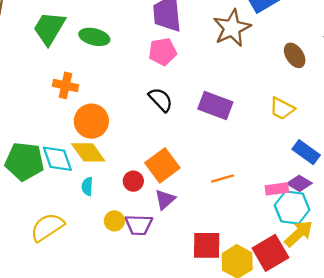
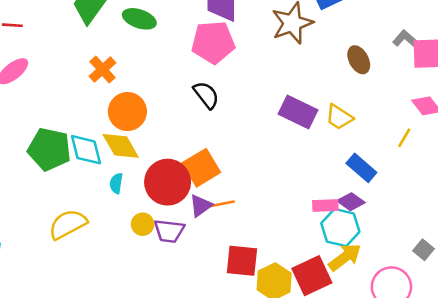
pink pentagon: (162, 52) -> (213, 42), size x1.4
orange cross: (66, 85) -> (102, 70), turned 30
purple rectangle: (215, 105) -> (298, 112), moved
orange line: (222, 179) -> (222, 204), moved
red circle: (133, 181) -> (168, 182), size x2.0

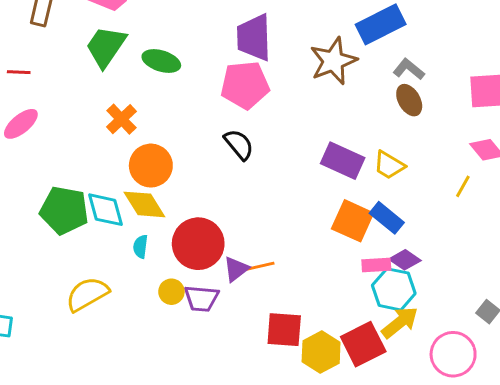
gray L-shape: (407, 40) -> (409, 69), moved
orange square: (201, 168) -> (353, 221), moved, turned -33
blue rectangle: (361, 168) -> (387, 218), moved

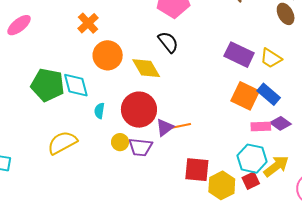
yellow diamond: (144, 204) -> (146, 68), moved
cyan hexagon: (394, 289) -> (252, 159), moved
red square: (363, 344) -> (251, 181), size x0.6

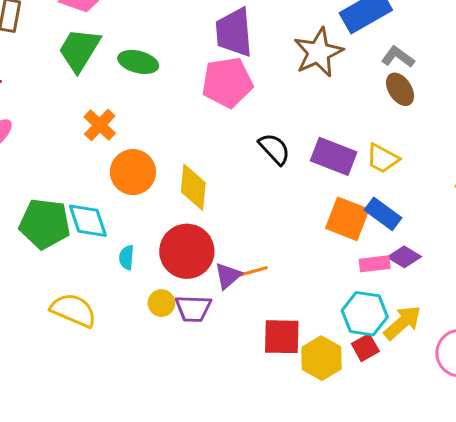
black semicircle: (168, 42) -> (274, 149), moved
yellow diamond: (146, 68) -> (193, 187), turned 40
yellow semicircle: (62, 143) -> (73, 310), turned 56

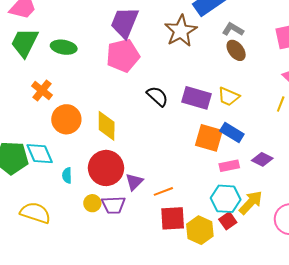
purple trapezoid: (234, 32) -> (125, 22), turned 32
purple diamond: (404, 257) -> (262, 159), moved
orange line: (253, 272) -> (163, 191), moved

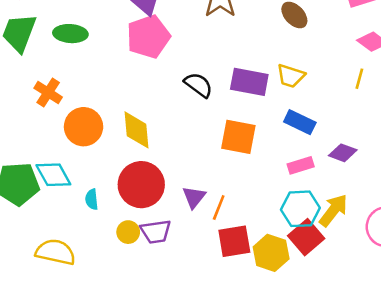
orange square: (209, 138) -> (238, 137), moved
purple triangle: (134, 182) -> (194, 197), moved
orange line: (163, 191) -> (219, 207), turned -42
red square: (228, 221) -> (306, 237), size x1.5

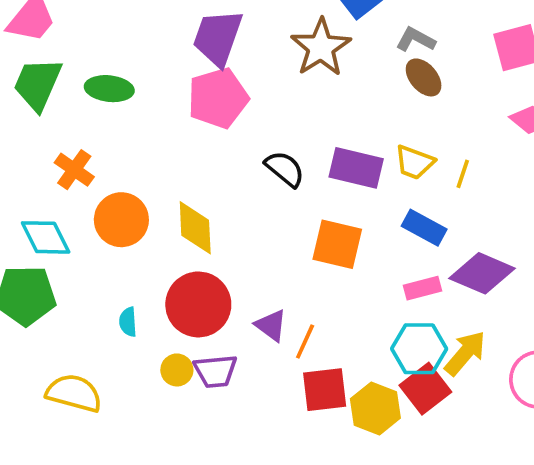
yellow line: (359, 79) -> (463, 174), moved
purple diamond: (343, 153) -> (482, 273), size x1.6
cyan diamond: (53, 175) -> (46, 237), moved
purple triangle: (194, 197) -> (271, 325), turned -35

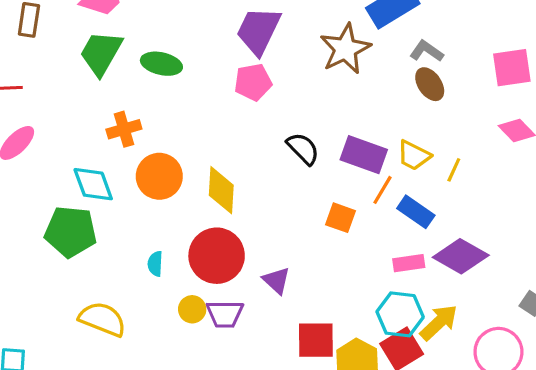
pink pentagon: (218, 98) -> (253, 82), size x0.7
orange cross: (74, 170) -> (124, 129), turned 32
orange square: (337, 244) -> (340, 218), size x0.7
orange line: (305, 342) -> (382, 190), moved

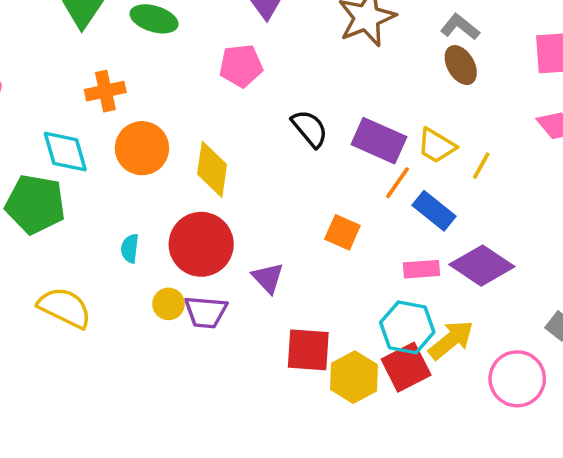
pink pentagon: (253, 82) -> (241, 66), moved
orange square: (340, 218) -> (342, 232), moved

